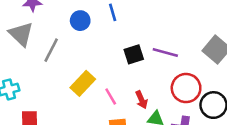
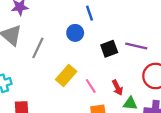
blue circle: (80, 21) -> (75, 33), moved

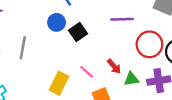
black square: (109, 49) -> (78, 32), moved
yellow rectangle: (66, 76) -> (59, 83), moved

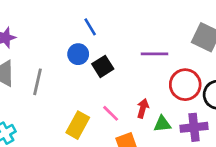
red arrow: (114, 66) -> (143, 108), turned -126

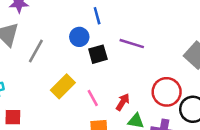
purple line: (155, 54) -> (132, 44), moved
yellow rectangle: (78, 125) -> (63, 86), moved

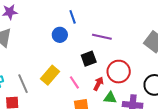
gray line: (36, 51) -> (23, 84), moved, turned -48
black square: (98, 54) -> (89, 59), moved
red circle: (167, 92) -> (119, 72), moved

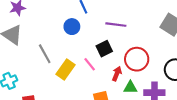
pink line: (74, 82) -> (90, 64), moved
gray line: (23, 84) -> (45, 54), moved

